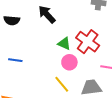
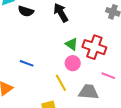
red cross: (88, 42) -> (94, 47), turned -30
blue line: (15, 60) -> (27, 63), moved

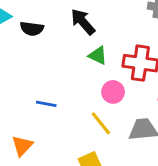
green triangle: (71, 44) -> (98, 55), moved

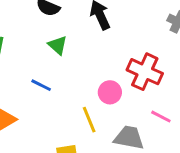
green triangle: (98, 55) -> (58, 45), moved

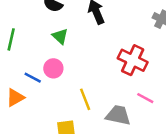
blue line: (41, 85) -> (33, 78), moved
pink circle: (110, 92) -> (53, 68), moved

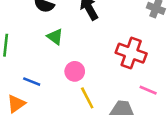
pink circle: (53, 68) -> (75, 71), moved

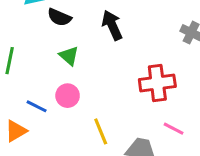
red cross: (131, 53) -> (157, 83), turned -32
pink circle: (75, 71) -> (68, 96), moved

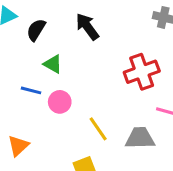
black semicircle: (59, 17) -> (36, 30), turned 110
blue line: (37, 106) -> (31, 90), moved

